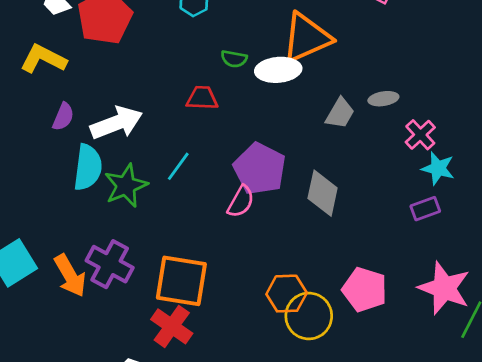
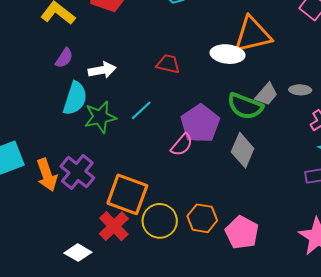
green semicircle: (234, 59) -> (245, 106), moved, size x1.8
white arrow: (116, 123) -> (102, 70), size x0.7
pink pentagon: (365, 290) -> (242, 233), moved
yellow circle: (309, 316) -> (160, 221), moved

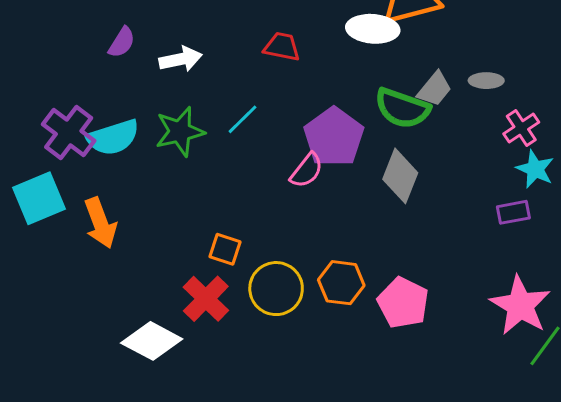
cyan semicircle: (75, 98) -> (113, 137), moved, turned 56
purple cross: (77, 172) -> (69, 133), moved
orange square: (127, 194) -> (225, 249), size x0.5
white diamond: (78, 253) -> (152, 341), size x1.4

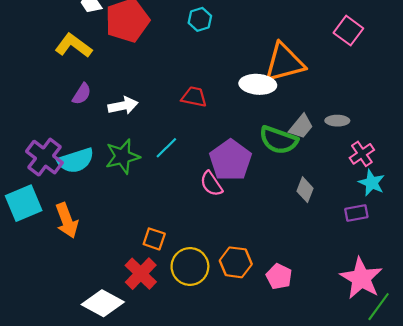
pink semicircle: (307, 170) -> (211, 184), turned 108
gray diamond: (400, 176) -> (305, 190), moved, size x0.7
pink pentagon: (403, 303) -> (279, 276), size x0.7

